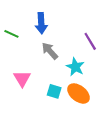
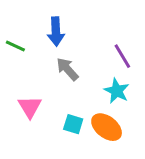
cyan star: (75, 67) -> (117, 91), moved

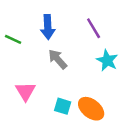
purple line: (122, 56) -> (94, 28), moved
cyan star: (117, 91) -> (107, 60), moved

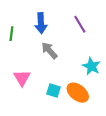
green line: (13, 39) -> (11, 34), turned 72
cyan star: (107, 60) -> (91, 66), moved

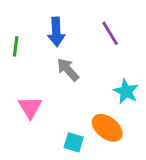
cyan square: (54, 90) -> (74, 142), moved

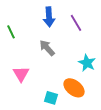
blue arrow: (56, 32) -> (49, 17), moved
green line: (16, 46) -> (11, 32), turned -32

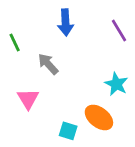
purple line: (76, 23) -> (119, 31), moved
gray arrow: (47, 48) -> (48, 64), moved

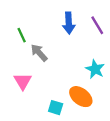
blue arrow: (65, 22) -> (69, 23), moved
green line: (15, 43) -> (22, 35), moved

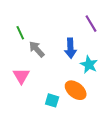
blue arrow: (69, 23) -> (70, 48), moved

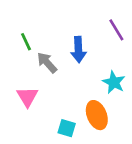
blue arrow: (70, 48) -> (78, 50), moved
orange ellipse: (76, 90) -> (97, 115), turned 30

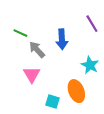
green line: (26, 42) -> (20, 33), turned -40
pink triangle: (27, 97) -> (32, 74), moved

